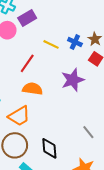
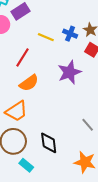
orange semicircle: (33, 89) -> (29, 83), turned 138

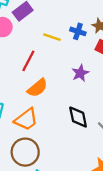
purple star: (69, 72) -> (80, 73), size x0.7
black diamond: (49, 143) -> (78, 117), moved

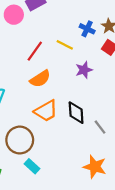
yellow line: (52, 37) -> (65, 45), moved
orange trapezoid: (26, 119) -> (46, 111), moved

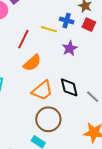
blue cross: (87, 29) -> (67, 21), moved
brown circle: (20, 140) -> (48, 119), moved

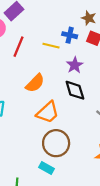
red line: (23, 39) -> (18, 47), moved
black diamond: (69, 87) -> (75, 90), moved

